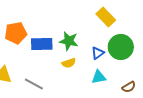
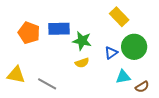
orange pentagon: (16, 33) -> (29, 33), turned 30
blue rectangle: (42, 44) -> (59, 29), moved
cyan triangle: (99, 77) -> (123, 77), moved

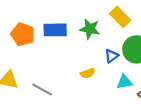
green star: (82, 41) -> (90, 29), moved
yellow semicircle: (82, 63) -> (88, 73), moved

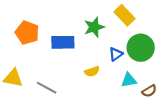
green star: (90, 29) -> (94, 27), turned -30
blue rectangle: (55, 30) -> (63, 42), moved

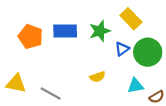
blue rectangle: (63, 42) -> (65, 31), moved
blue triangle: (116, 54) -> (122, 49), moved

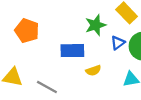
blue rectangle: (65, 31) -> (72, 51), moved

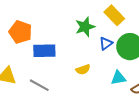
blue rectangle: (72, 51) -> (44, 51), moved

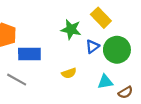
green star: (85, 27) -> (71, 29), turned 30
gray line: (39, 85) -> (17, 80), moved

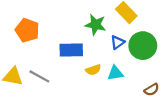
blue rectangle: (29, 54) -> (71, 50), moved
cyan triangle: (105, 82) -> (115, 73), moved

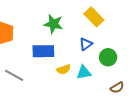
green star: (95, 25) -> (54, 24), moved
green circle: (143, 46) -> (108, 57), moved, size x0.7

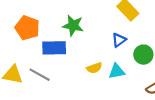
green star: (54, 24) -> (73, 26), moved
blue rectangle: (43, 51) -> (54, 48), moved

